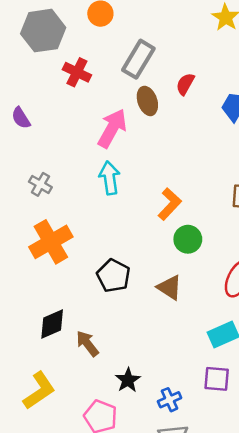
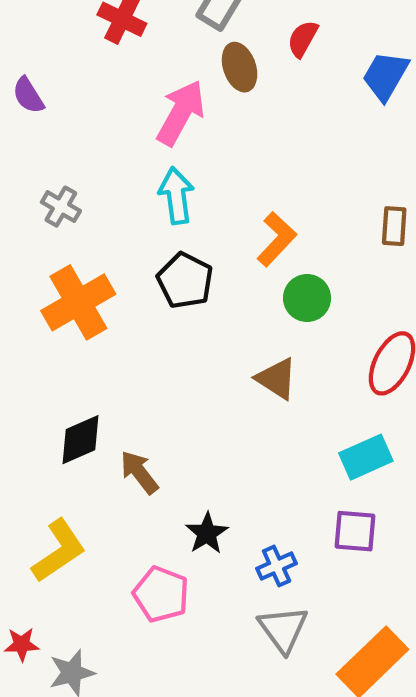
black pentagon: (113, 276) -> (185, 281), moved

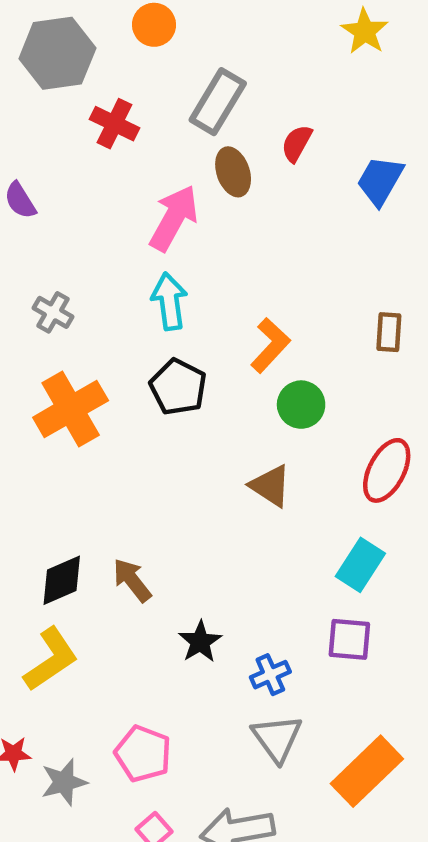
black diamond: (80, 440) -> (62, 580), moved
cyan rectangle: (366, 457) -> (360, 565), turned -33
pink pentagon: (161, 594) -> (143, 754), moved

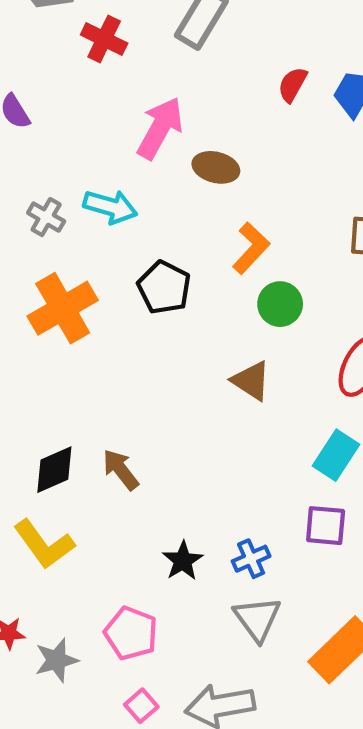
red semicircle: (297, 143) -> (292, 85), moved
brown ellipse: (233, 172) -> (216, 167), moved, turned -57
cyan arrow: (169, 301) -> (110, 207), moved, turned 114
black star: (200, 642) -> (183, 561), moved
yellow L-shape: (51, 659) -> (44, 544), turned 88

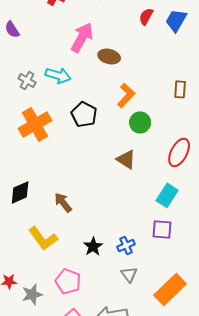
black diamond: (54, 470) -> (20, 192), moved
yellow L-shape: (44, 544) -> (43, 238), moved
gray triangle: (257, 619) -> (129, 274), size x0.7

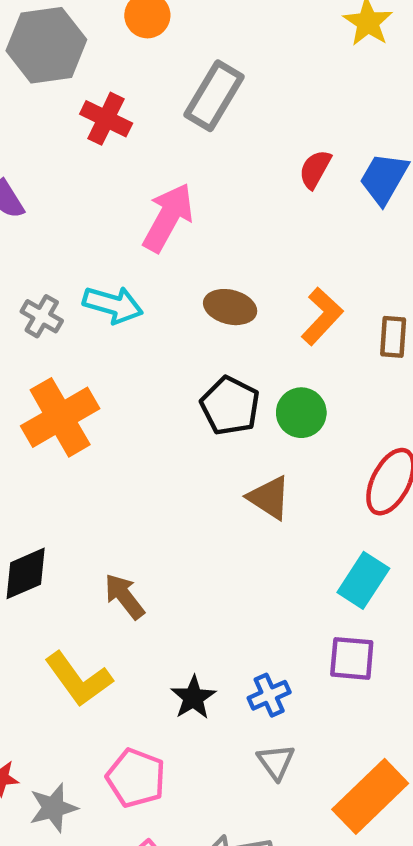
brown ellipse: (109, 56) -> (230, 307), moved
orange L-shape: (126, 95) -> (322, 316), moved
black pentagon: (84, 114) -> (230, 406), moved

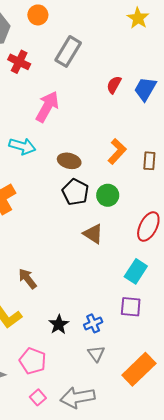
brown ellipse: (230, 307) -> (69, 161), moved

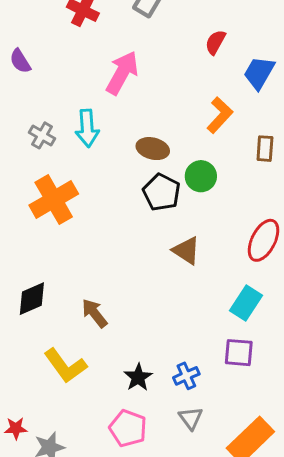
blue trapezoid: (145, 89) -> (259, 73), moved
cyan arrow: (22, 146) -> (87, 128), turned 70
orange L-shape: (117, 151) -> (220, 115), moved
green circle: (108, 195) -> (201, 176), moved
pink pentagon: (33, 361) -> (128, 428), moved

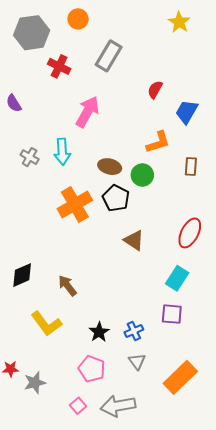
orange L-shape: (220, 115) -> (158, 142), turned 30
green circle: (201, 176) -> (142, 175), moved
orange cross: (54, 200) -> (75, 204), moved

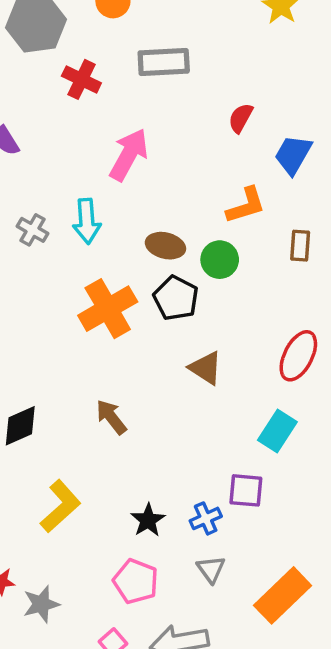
gray rectangle: (109, 56) -> (164, 62), turned 56
brown arrow: (67, 286) -> (111, 417), moved
purple square: (172, 314) -> (246, 490), moved
yellow L-shape: (46, 324) -> (60, 506), turned -96

